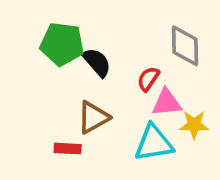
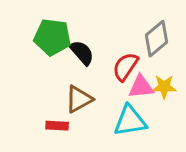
gray diamond: (185, 46) -> (156, 39), turned 51
red semicircle: (148, 79) -> (125, 67), size x1.4
yellow star: (194, 125) -> (164, 87), moved

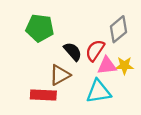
black semicircle: (82, 53) -> (73, 52), moved
red rectangle: (57, 126) -> (43, 95), size x1.5

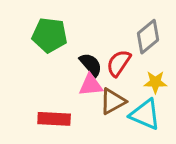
pink triangle: (107, 66) -> (91, 85), moved
brown triangle: (60, 75) -> (113, 101), moved
cyan triangle: (99, 91) -> (145, 114), moved, turned 32

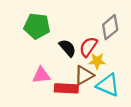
yellow star: (155, 82) -> (97, 61), moved
pink triangle: (91, 85) -> (41, 75), moved
red rectangle: (54, 119) -> (66, 88), moved

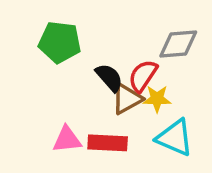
gray diamond: (110, 27) -> (178, 44), turned 35
pink triangle: (41, 75) -> (67, 139), moved
brown triangle: (84, 75) -> (127, 99), moved

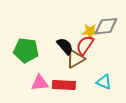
green pentagon: (60, 42) -> (26, 50), moved
yellow star: (157, 99) -> (90, 31), moved
cyan triangle: (175, 138) -> (104, 82), size x0.7

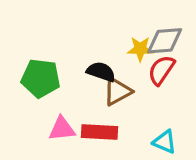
red semicircle: (85, 45) -> (161, 70), moved
black semicircle: (65, 46) -> (101, 72), turned -30
cyan triangle: (104, 82) -> (165, 142), moved

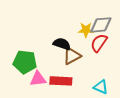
green pentagon: (41, 78) -> (25, 62), moved

